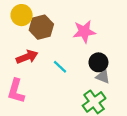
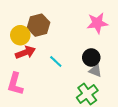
yellow circle: (22, 15) -> (20, 35), moved
pink star: (84, 32) -> (97, 23), moved

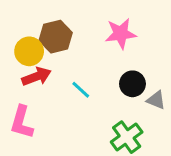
pink star: (97, 23) -> (121, 34), moved
gray triangle: (95, 71) -> (156, 100), moved

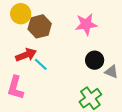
yellow circle: (29, 51) -> (21, 14), moved
cyan line: (81, 90) -> (41, 64), moved

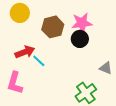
brown hexagon: (40, 26) -> (53, 27), moved
black circle: (95, 60) -> (80, 39), moved

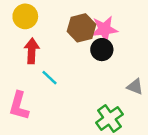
brown hexagon: (53, 27) -> (81, 28), moved
red arrow: (25, 52) -> (32, 51), moved, turned -66

